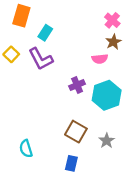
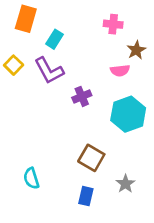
pink cross: (112, 20) -> (113, 24), moved, turned -35
purple cross: (77, 85) -> (82, 96), moved
gray star: (107, 141) -> (125, 184), moved

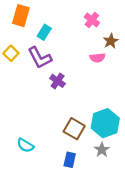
pink cross: (113, 24) -> (92, 20), turned 32
purple cross: (82, 96) -> (58, 81), moved, turned -32
cyan hexagon: (128, 114) -> (105, 123), moved
cyan semicircle: (31, 178) -> (25, 145), turned -42

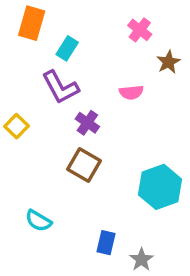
yellow square: (11, 53) -> (16, 126), moved
pink semicircle: (97, 58) -> (131, 92), moved
brown square: (74, 129) -> (84, 165), moved
gray star: (102, 150) -> (141, 260), moved

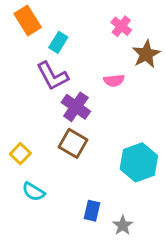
orange rectangle: (32, 23) -> (28, 20), turned -48
brown star: (168, 62) -> (146, 54), size x1.4
purple cross: (87, 123) -> (76, 107), size x1.4
yellow square: (16, 126) -> (20, 154), moved

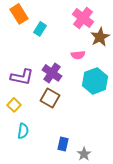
pink cross: (121, 26) -> (83, 18), size x1.5
purple L-shape: (52, 76) -> (22, 77), moved, turned -50
cyan hexagon: (139, 162) -> (95, 81), moved
cyan semicircle: (33, 192) -> (23, 131), turned -112

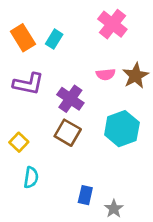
orange rectangle: (19, 14) -> (23, 38), moved
brown star: (100, 37) -> (136, 76), moved
purple L-shape: (22, 77) -> (28, 84), moved
cyan hexagon: (95, 81) -> (122, 129), moved

